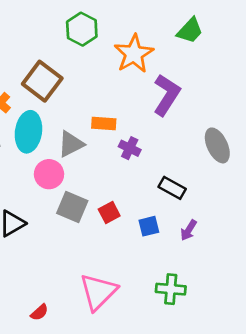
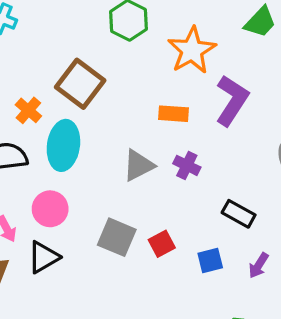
orange rectangle: (104, 124) -> (174, 114), moved
gray triangle: (71, 144) -> (138, 165), moved
pink circle: (49, 174) -> (50, 209), moved

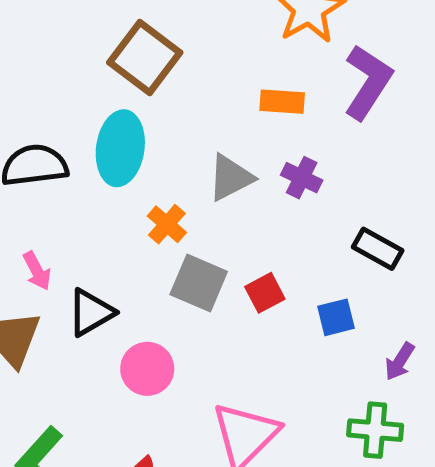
orange cross: (28, 110) -> (167, 224), moved
pink circle: (50, 209) -> (147, 369), moved
purple arrow: (259, 265) -> (400, 361), moved

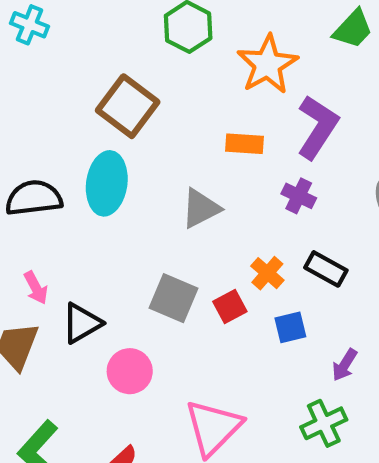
purple cross: (302, 178) -> (299, 196), moved
orange cross: (167, 224) -> (267, 273), moved
green cross: (375, 430) -> (324, 423), turned -30

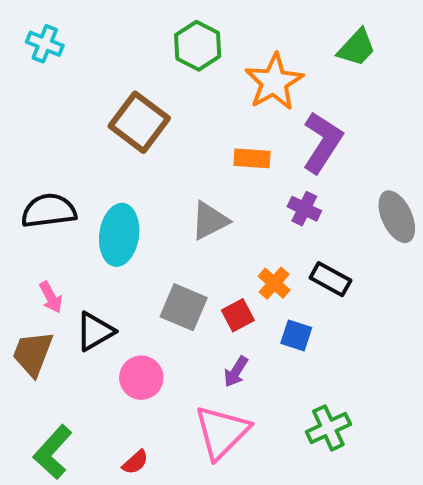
cyan ellipse: (107, 183) -> (119, 235), moved
blue square: (290, 327) -> (296, 335), turned 32
purple arrow: (345, 365) -> (236, 372), moved

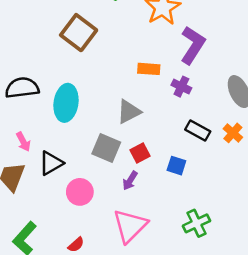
orange rectangle: (252, 158) -> (149, 69), moved
gray triangle: (210, 221) -> (129, 112), moved
orange cross: (274, 283) -> (233, 133), moved
purple arrow: (236, 372) -> (130, 181), moved

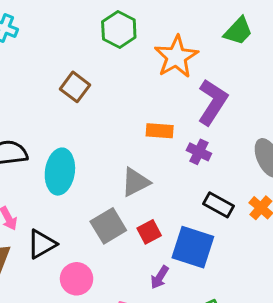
brown square: (79, 33) -> (75, 87), size x0.7
gray square: (106, 148) -> (108, 226), turned 36
blue square: (176, 166) -> (193, 247), size x1.8
purple arrow: (130, 181) -> (160, 277), moved

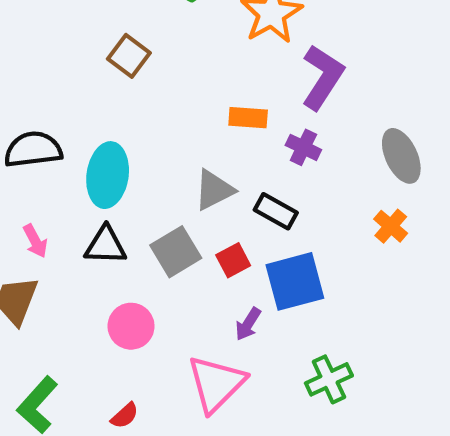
black rectangle: (219, 205) -> (276, 211), moved
black triangle: (42, 244) -> (105, 245), moved, turned 32
blue square: (193, 247) -> (295, 281), turned -33

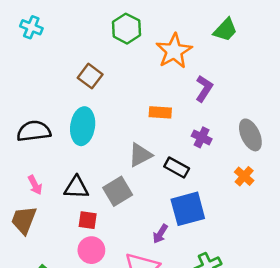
purple L-shape: (323, 77) -> (204, 89), size x0.7
purple cross: (303, 147) -> (202, 137), moved
cyan ellipse: (108, 175) -> (83, 126), moved
red square: (233, 260) -> (88, 220), moved, turned 36
pink circle: (131, 326) -> (91, 250), moved

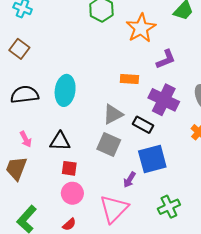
brown square: (90, 76) -> (19, 49), moved
purple L-shape: (204, 89) -> (166, 59), turned 35
purple cross: (202, 137) -> (164, 100), size x1.8
gray square: (118, 191) -> (109, 144), moved, turned -35

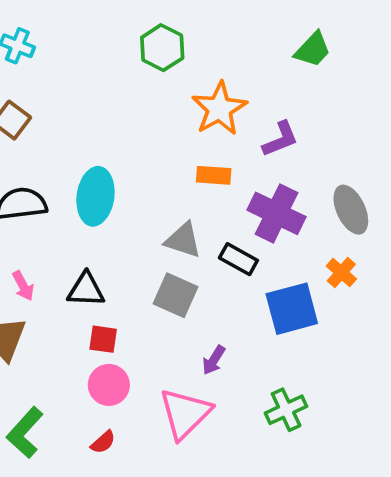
orange star: (141, 28) -> (219, 109), moved
gray triangle: (113, 114) -> (183, 240), turned 45
blue square: (152, 159) -> (292, 309), moved

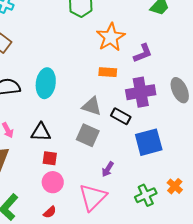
purple cross: (277, 213) -> (141, 92), turned -36
orange cross: (341, 272) -> (175, 186), moved

